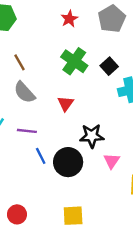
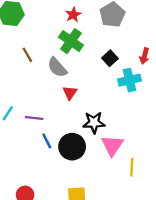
green cross: (74, 61) -> (71, 41), moved
gray semicircle: (24, 92) -> (57, 67), moved
pink triangle: (112, 161) -> (112, 145), size x1.5

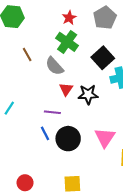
black square: (110, 58) -> (103, 58), size x1.5
purple line: (34, 118) -> (52, 112), moved
black star: (94, 123) -> (88, 94), moved

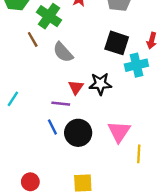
green cross: (67, 42) -> (49, 16), moved
black square: (103, 58) -> (117, 43), turned -30
red triangle: (66, 89) -> (76, 87), moved

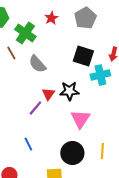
purple line: (61, 104) -> (35, 108), turned -56
blue line: (52, 127) -> (28, 144), moved
pink triangle: (119, 132) -> (80, 119), moved
black circle: (78, 133) -> (72, 153), moved

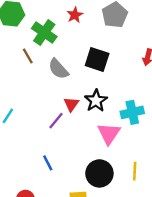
black square: (83, 56) -> (97, 60), moved
cyan cross: (100, 75) -> (132, 112), moved
black star: (69, 91) -> (96, 101), turned -30

